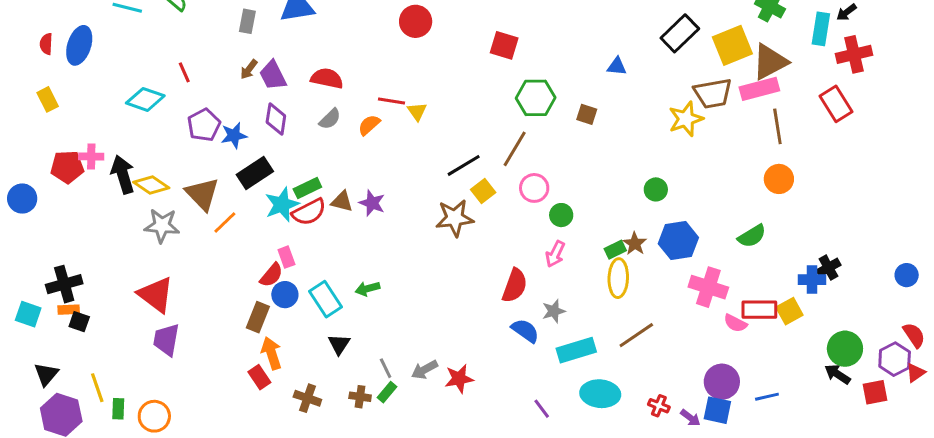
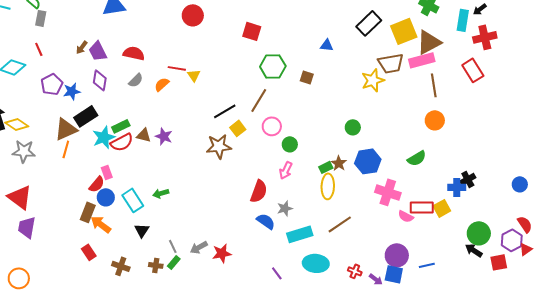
gray rectangle: (247, 21) -> (41, 18), moved
brown triangle: (202, 194) -> (66, 129), moved, turned 50
orange line: (225, 223) -> (66, 149), turned -30
orange arrow: (271, 353) -> (101, 224), moved, turned -35

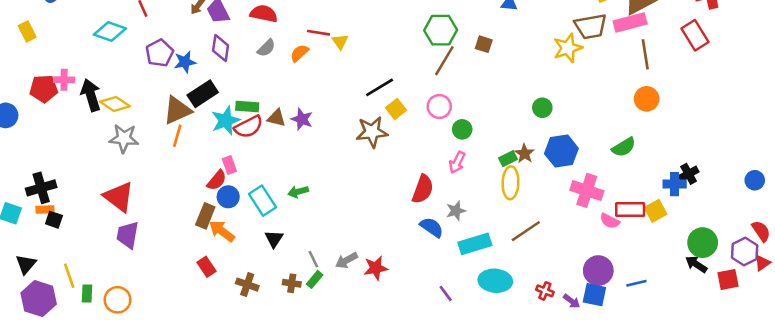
brown line: (259, 100) -> (444, 61), moved
green rectangle: (121, 126) -> (247, 106), turned 30

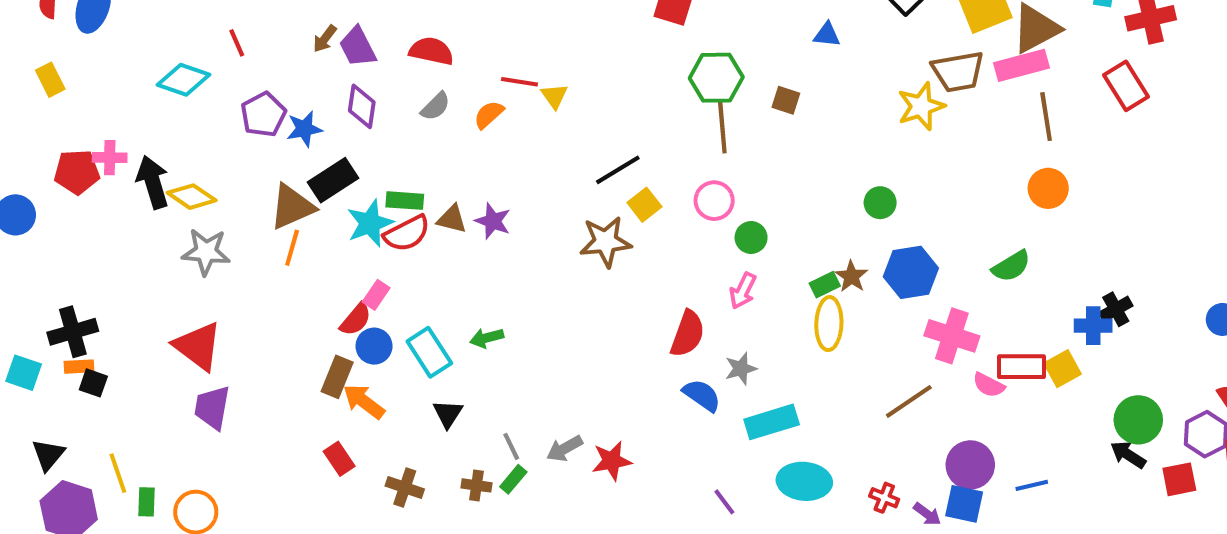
brown line: (444, 61) -> (722, 127), turned -36
pink rectangle: (229, 165) -> (376, 295), turned 54
brown line: (526, 231) -> (909, 401), moved

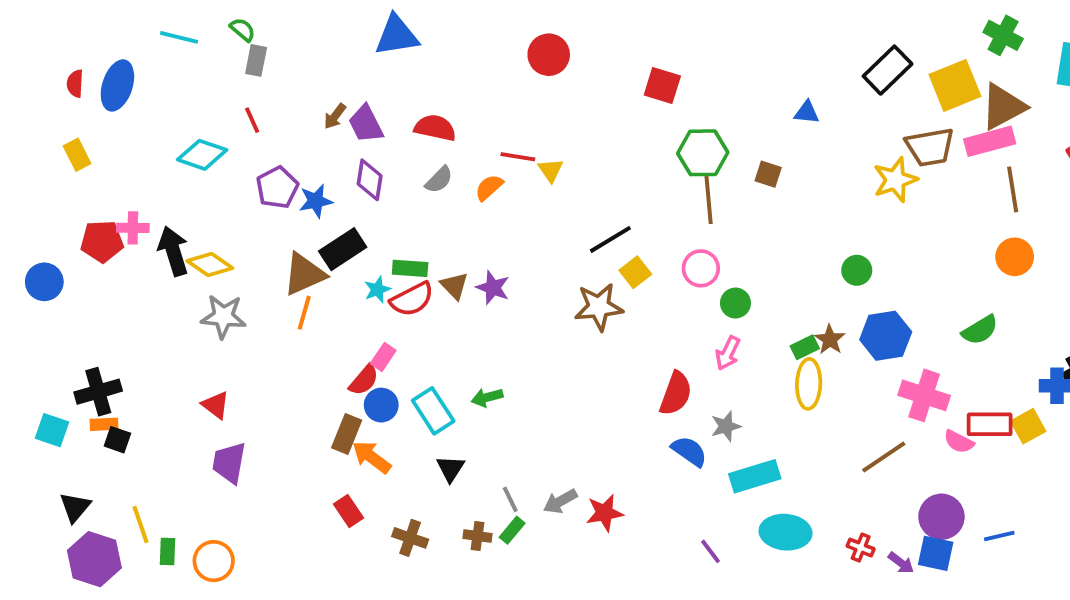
brown triangle: (452, 219) -> (454, 286), turned 32
cyan star: (370, 223) -> (377, 290), size x0.6
red triangle: (198, 346) -> (216, 405), size x0.6

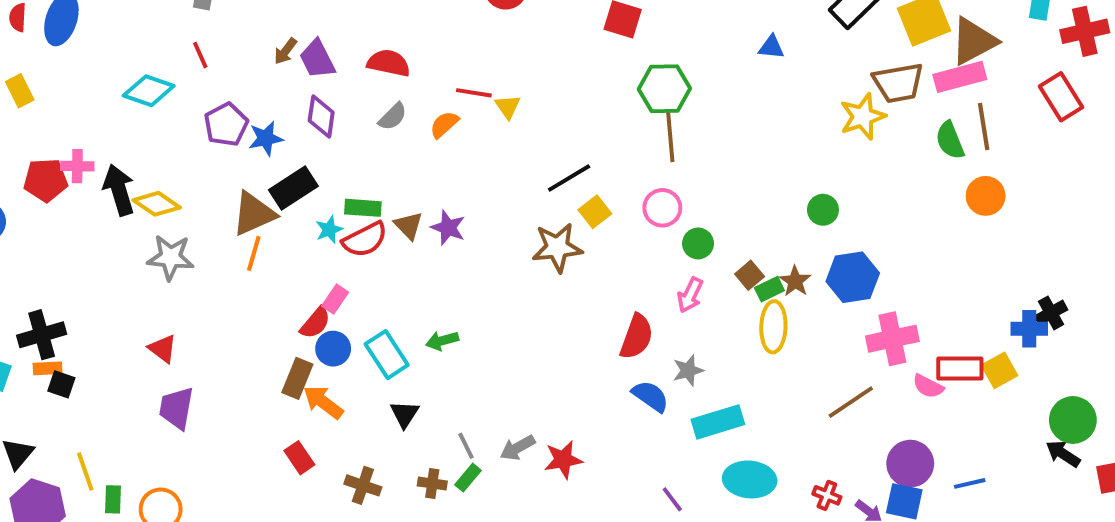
brown square: (768, 174) -> (750, 275), moved, turned 32
green semicircle: (980, 330) -> (950, 140), moved, turned 99
pink cross: (924, 395) -> (892, 339), turned -30

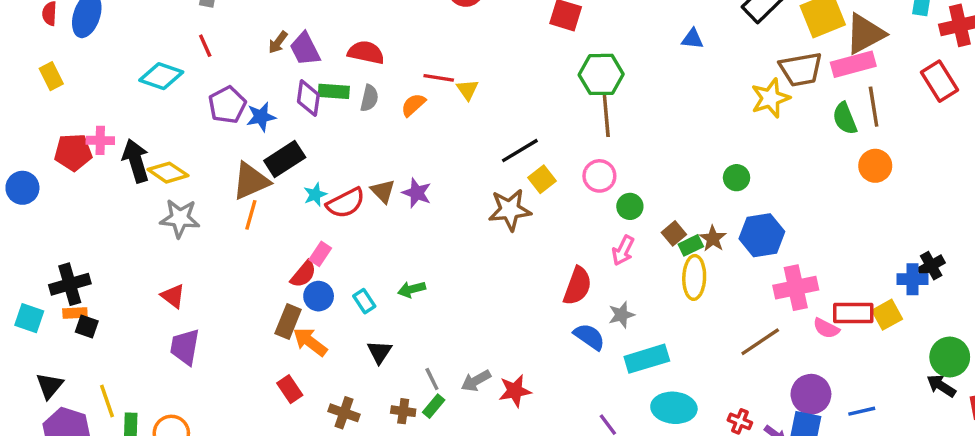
gray semicircle: (393, 117) -> (369, 98), turned -32
green rectangle: (363, 208) -> (334, 91), moved
cyan rectangle: (387, 355) -> (364, 301), size x0.6

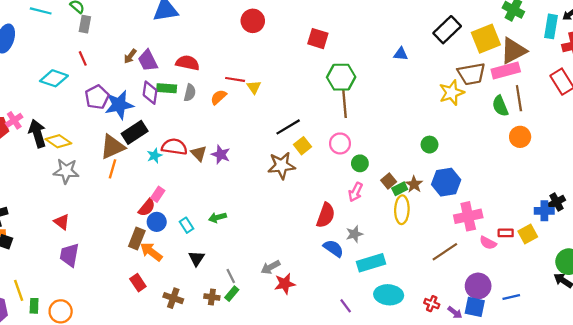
blue star: (261, 117) -> (119, 105), size x1.5
pink cross: (100, 140) -> (14, 120), turned -35
red semicircle: (346, 203) -> (174, 147), moved, turned -145
red rectangle: (853, 313) -> (506, 233), size x0.6
gray arrow: (476, 381) -> (270, 267), moved

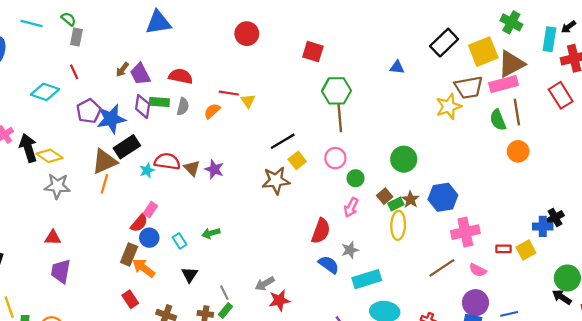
green circle: (429, 145) -> (404, 159), moved, size x1.5
red triangle: (62, 222) -> (53, 238), turned -35
pink semicircle: (488, 243) -> (478, 270), moved

